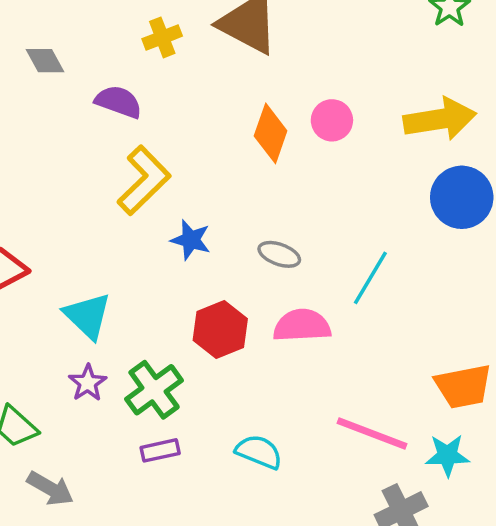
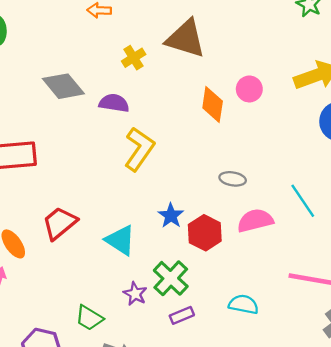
gray diamond: (45, 61) -> (63, 86), size x1.6
blue star: (191, 240) -> (171, 216), moved, turned 30
cyan line: (370, 278) -> (303, 201), moved, turned -54
purple star: (88, 383) -> (135, 294), moved

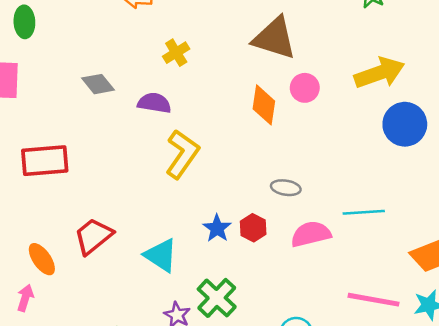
brown triangle: (186, 39) -> (274, 38), moved
gray diamond: (63, 86) -> (98, 84), size x0.7
cyan line: (303, 201) -> (364, 212), turned -60
red hexagon: (205, 233) -> (253, 228), moved, size x0.7

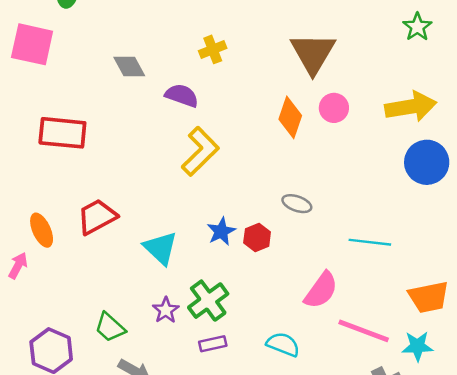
brown triangle: (274, 38) -> (313, 53), turned 33
pink semicircle: (311, 234) -> (321, 290), moved, turned 129

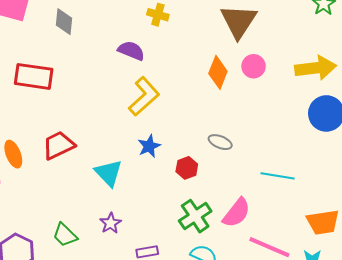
yellow cross: (213, 49) -> (158, 15), turned 35
gray diamond: (129, 66) -> (64, 22), moved, turned 32
blue star: (221, 231) -> (149, 146), moved
green cross: (208, 301) -> (195, 216), moved

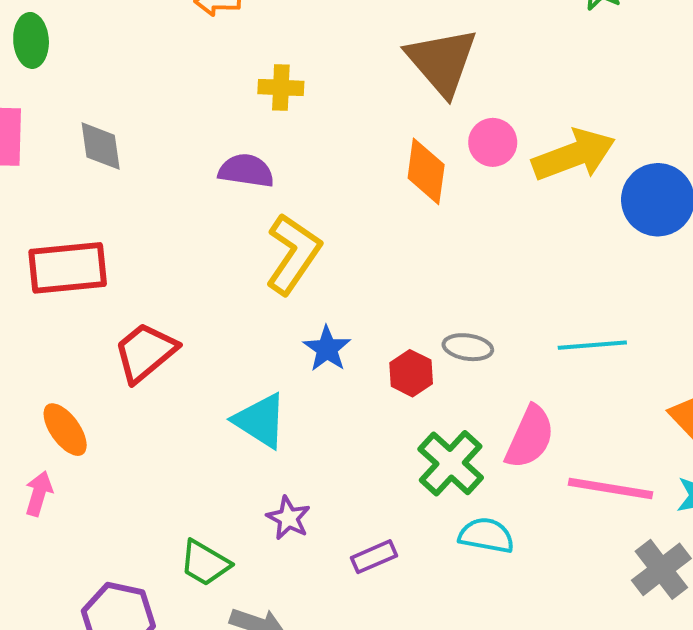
yellow arrow: (316, 68) -> (574, 155), moved
gray ellipse: (220, 142) -> (468, 347), moved
red trapezoid: (58, 145) -> (145, 352), moved

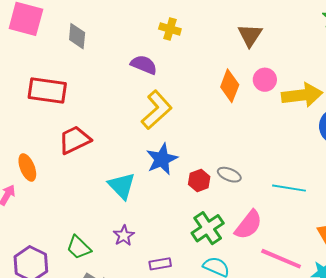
brown triangle: (442, 61) -> (250, 35), size x0.7
blue star: (327, 349) -> (162, 159), size x1.4

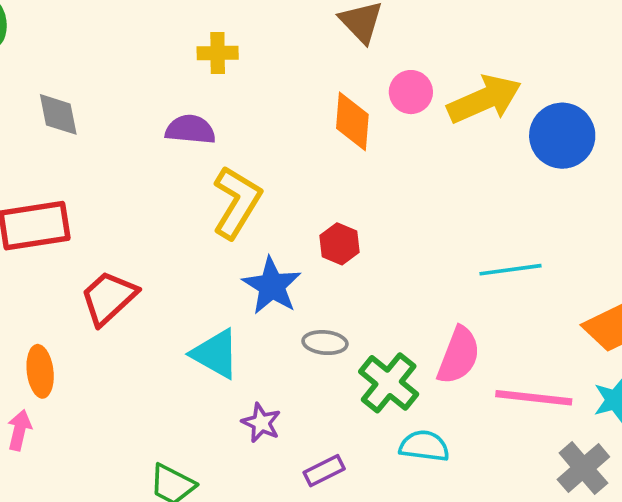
orange ellipse: (27, 167) -> (40, 371), turned 32
gray ellipse: (229, 175) -> (325, 343), moved
red hexagon: (199, 181) -> (340, 244), moved
purple star: (124, 236) -> (261, 423), moved

